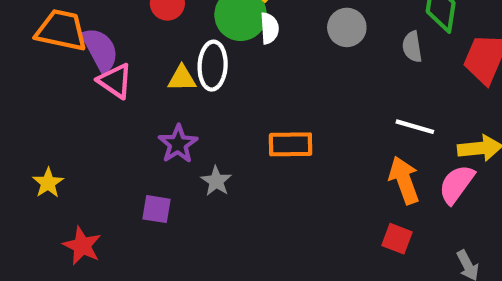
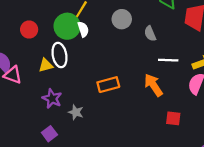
gray semicircle: (412, 47) -> (150, 34), moved
orange arrow: (404, 180) -> (153, 85), moved
purple square: (156, 209) -> (49, 134), turned -32

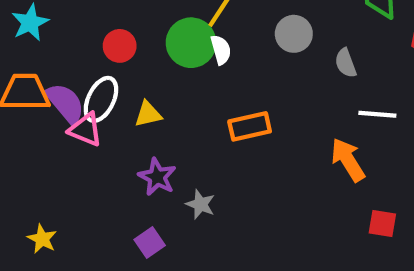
white ellipse: (60, 55) -> (101, 99), moved, turned 35
orange rectangle: (108, 85) -> (250, 126), moved

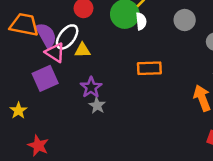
yellow triangle: (148, 114) -> (83, 50), moved
gray star: (200, 204) -> (97, 106), moved
purple square: (150, 242) -> (45, 78), moved, size x1.5

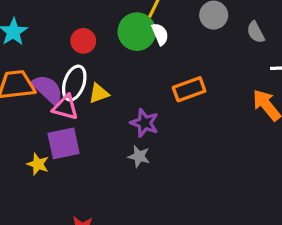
purple square: (45, 78) -> (64, 143), turned 30
purple star: (91, 87) -> (145, 123), moved
yellow star: (18, 111) -> (38, 164), moved

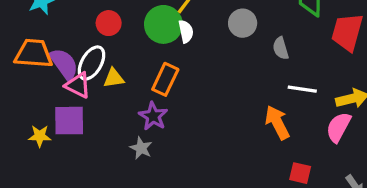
orange rectangle: (189, 89) -> (165, 79), moved, turned -56
yellow star: (38, 164) -> (40, 136), turned -30

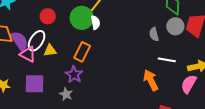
gray circle: (243, 23) -> (175, 26), moved
purple square: (69, 121) -> (35, 84), moved

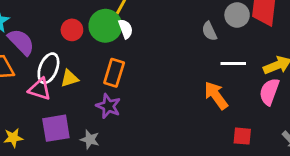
red circle: (48, 16) -> (72, 30), moved
purple semicircle: (20, 41) -> (21, 42), moved
gray star: (66, 94) -> (90, 139), moved

